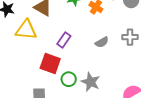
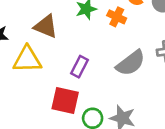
gray semicircle: (102, 42) -> (131, 63), size x1.6

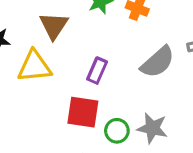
brown triangle: (46, 26) -> (54, 26), turned 45

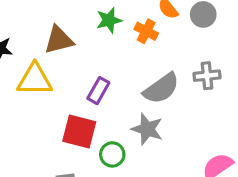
brown triangle: (54, 26) -> (59, 40), turned 36
gray star: (152, 128) -> (147, 129), moved

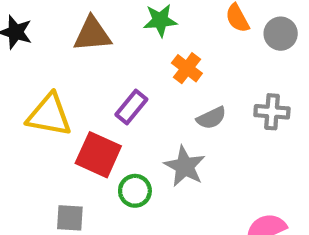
orange cross: (146, 31) -> (187, 68), moved
yellow triangle: (35, 80) -> (49, 115), moved
gray semicircle: (161, 88) -> (211, 118), size x0.6

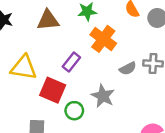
orange cross: (187, 68) -> (103, 39), size x1.5
gray semicircle: (211, 118) -> (128, 69), moved

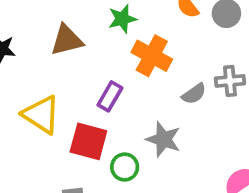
yellow triangle: (24, 68) -> (41, 115), turned 32

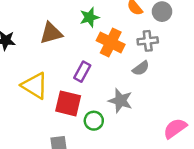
gray cross: (230, 81) -> (148, 41), moved

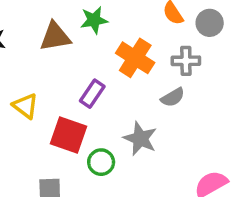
green star: (89, 17) -> (94, 20), moved
yellow triangle: (35, 86) -> (25, 106), size x0.7

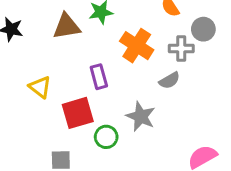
gray circle: (210, 23) -> (203, 29), moved
purple rectangle: (92, 94) -> (99, 77), turned -50
red square: (68, 135) -> (78, 113), turned -36

